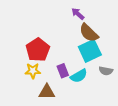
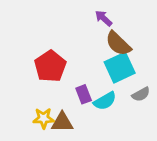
yellow star: (33, 71) -> (44, 118), moved
gray semicircle: (106, 71) -> (141, 94), turned -40

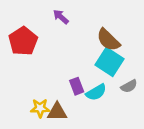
purple arrow: (104, 18) -> (61, 17), moved
red pentagon: (50, 66) -> (23, 41), moved
cyan square: (120, 68) -> (109, 62), turned -32

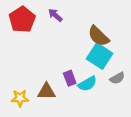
red pentagon: (23, 41) -> (22, 20), moved
yellow star: (40, 108) -> (20, 98), moved
brown triangle: (57, 112) -> (46, 91), moved

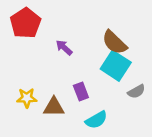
purple arrow: (55, 15) -> (64, 48), moved
cyan semicircle: (87, 84) -> (96, 120), moved
yellow star: (20, 98) -> (27, 98), moved

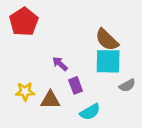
purple arrow: (64, 48) -> (60, 64), moved
cyan square: (116, 66) -> (108, 61), turned -32

